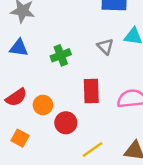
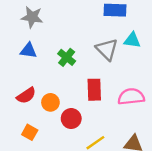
gray triangle: (105, 46) -> (107, 49), size x1.5
green cross: (61, 55) -> (67, 57), turned -30

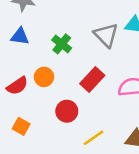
red rectangle: (94, 90) -> (92, 79), turned 45
orange circle: (50, 102) -> (44, 77), moved

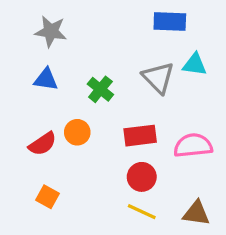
red rectangle: (92, 79) -> (140, 136), turned 40
red circle: (67, 111) -> (142, 177), moved
yellow line: (93, 138) -> (142, 212), turned 60

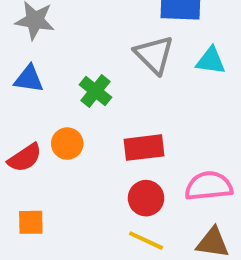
gray triangle: (158, 78) -> (154, 55), moved
pink semicircle: (193, 145) -> (209, 186), moved
orange square: (47, 197) -> (31, 222), turned -30

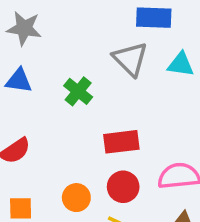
orange circle: (67, 144) -> (76, 198), moved

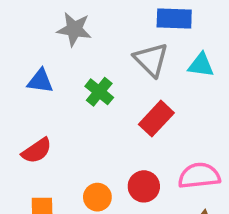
gray star: (24, 28) -> (74, 29), moved
red rectangle: (121, 142) -> (156, 119), moved, turned -40

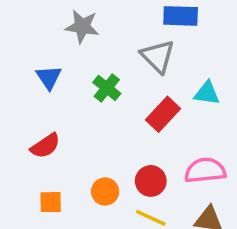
cyan triangle: (201, 65) -> (207, 93), moved
blue triangle: (40, 81) -> (49, 77), turned 48

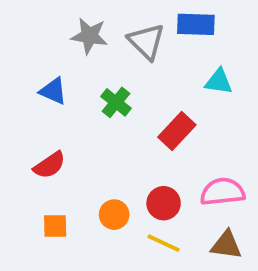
gray triangle: (158, 56) -> (146, 42), moved
blue triangle: (49, 77) -> (53, 91), turned -32
cyan triangle: (207, 93) -> (219, 81), moved

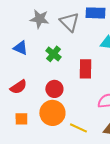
red rectangle: (177, 131) -> (85, 69), turned -42
red circle: (164, 203) -> (54, 89), moved
orange circle: (114, 215) -> (52, 113), size x1.6

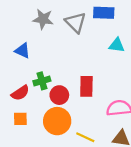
green cross: (53, 54) -> (42, 81), moved, turned 35
red rectangle: (85, 69) -> (86, 86), moved
orange square: (21, 119) -> (20, 119), moved

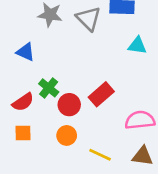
green cross: (42, 81) -> (49, 88), turned -35
red rectangle: (86, 86) -> (101, 94), turned 48
orange circle: (57, 121) -> (67, 135), size x0.6

